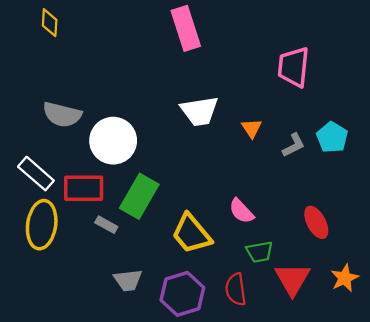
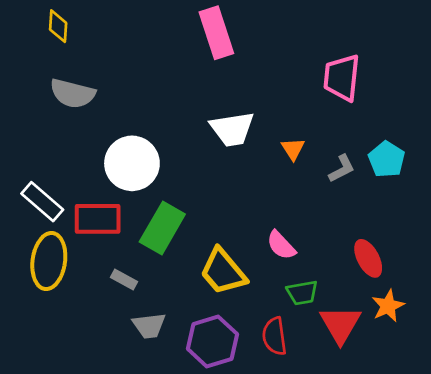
gray semicircle: (62, 115) -> (73, 93), moved
gray rectangle: (106, 225) -> (124, 279), moved
orange star: (345, 278) -> (388, 306), moved

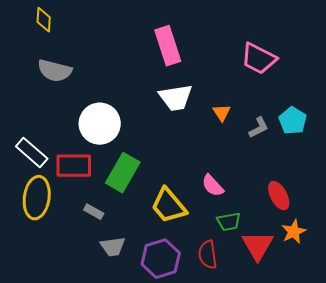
pink rectangle: (216, 33) -> (168, 46), moved
pink trapezoid: (342, 78) -> (259, 59), turned -69

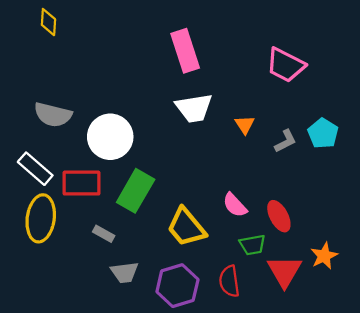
gray semicircle: (55, 71) -> (53, 115), moved
red ellipse: (279, 196) -> (279, 216), moved

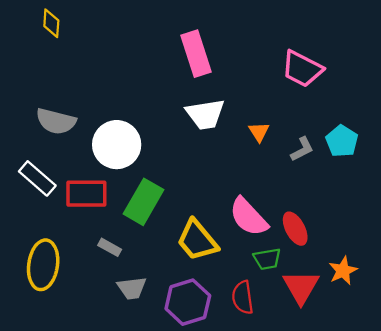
pink semicircle: (235, 205) -> (248, 217), size x1.5
yellow ellipse: (41, 218) -> (43, 265), moved

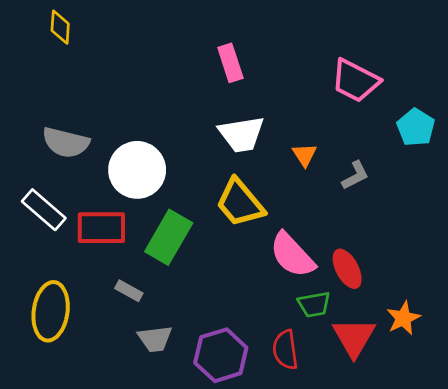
pink rectangle: (196, 54) -> (230, 63), size x0.7
cyan pentagon: (342, 141) -> (416, 127), moved
yellow trapezoid: (197, 240) -> (240, 203), moved

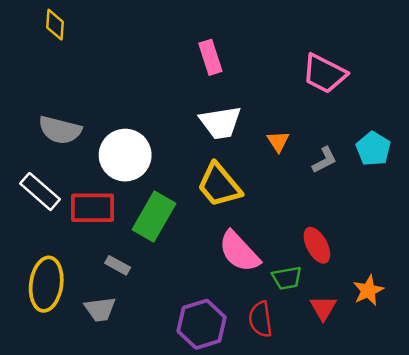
cyan pentagon: (416, 127) -> (373, 149), moved
pink semicircle: (292, 255) -> (239, 252), moved
red triangle: (354, 337) -> (323, 308), size x0.7
gray trapezoid: (155, 339) -> (100, 309), moved

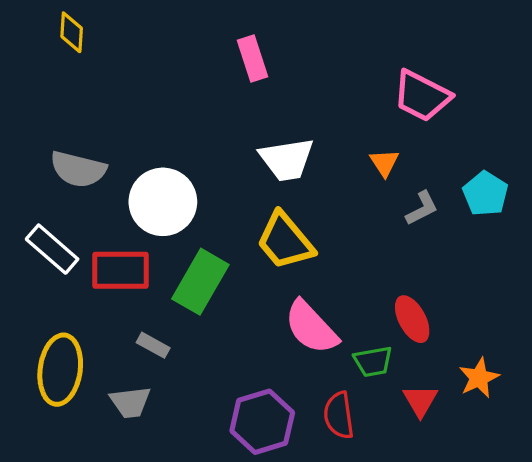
pink rectangle: (210, 57) -> (252, 58), moved
orange triangle: (278, 141) -> (384, 163), moved

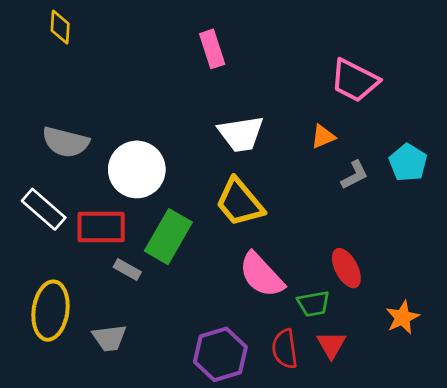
orange triangle: (384, 163) -> (323, 137), turned 40
gray rectangle: (153, 345) -> (127, 269), moved
red triangle: (420, 401) -> (331, 345), moved

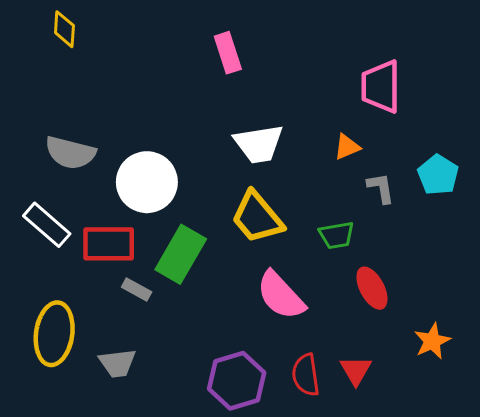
pink trapezoid: (355, 80) -> (381, 87), turned 63
gray L-shape: (355, 175) -> (381, 188), turned -72
green trapezoid: (313, 304) -> (337, 235), moved

